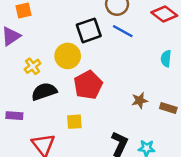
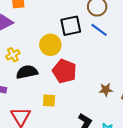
yellow cross: (33, 66) -> (13, 55), moved
red pentagon: (88, 85) -> (64, 71), turned -30

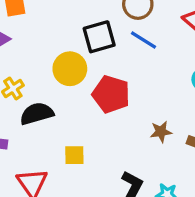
red pentagon: (64, 71) -> (111, 94), moved

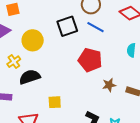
yellow circle: (70, 69) -> (33, 40), moved
red pentagon: (111, 94) -> (90, 60), moved

